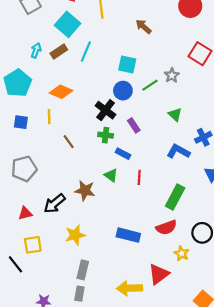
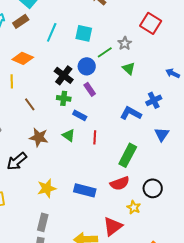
cyan line: (86, 52) -> (52, 32), moved
blue circle: (123, 91) -> (87, 66), moved
green triangle: (175, 114) -> (129, 68), moved
brown star: (85, 190) -> (39, 137), moved
yellow star: (75, 235) -> (47, 188), moved

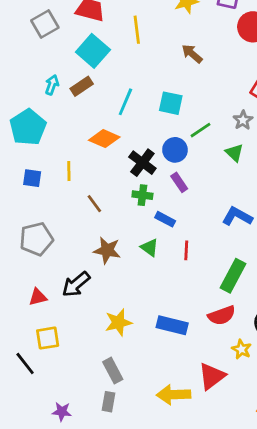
gray star: (125, 43) -> (243, 120), moved
orange diamond: (23, 58) -> (104, 139), moved
gray rectangle: (43, 222) -> (113, 371), turned -42

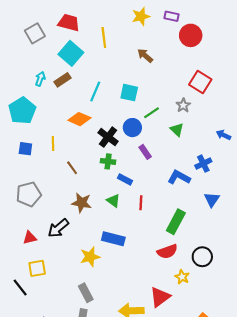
purple rectangle: (179, 182) -> (145, 152), moved
blue rectangle: (172, 325) -> (113, 239), moved

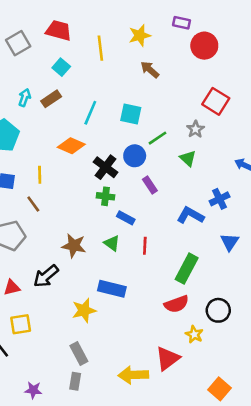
yellow star: (141, 16) -> (140, 35), moved
cyan square: (71, 53) -> (61, 67), size x0.6
brown line: (72, 168) -> (33, 204), moved

